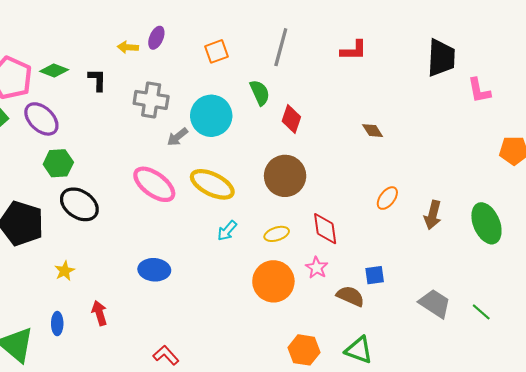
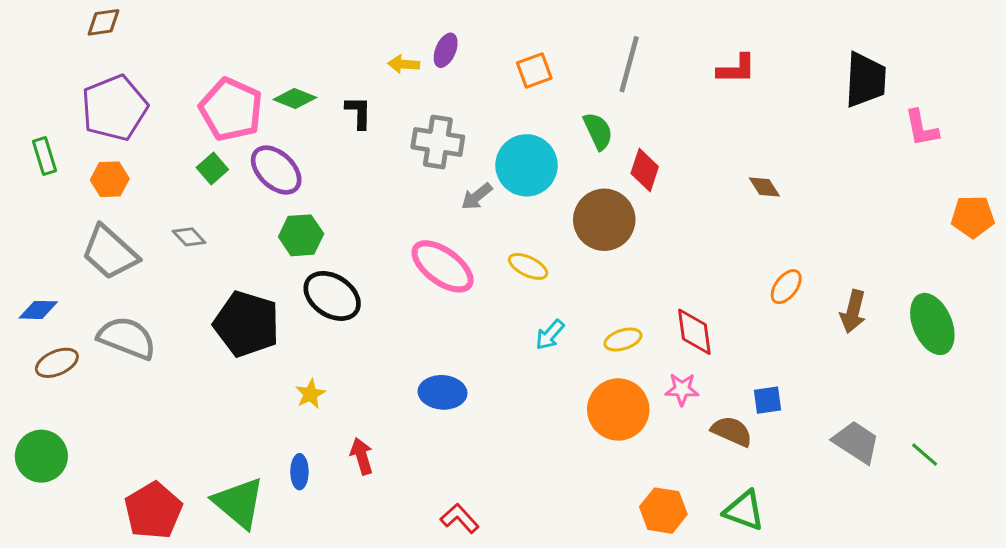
brown circle: (285, 176) -> (604, 220), moved
yellow ellipse: (212, 184) -> (528, 266), size x0.6
pink star: (317, 268) -> (682, 389), turned -30

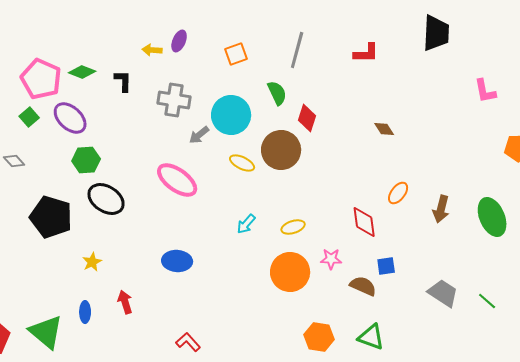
black trapezoid: (865, 80) -> (436, 33), moved
yellow ellipse: (528, 266) -> (242, 163), moved
red diamond: (694, 332) -> (364, 222), moved

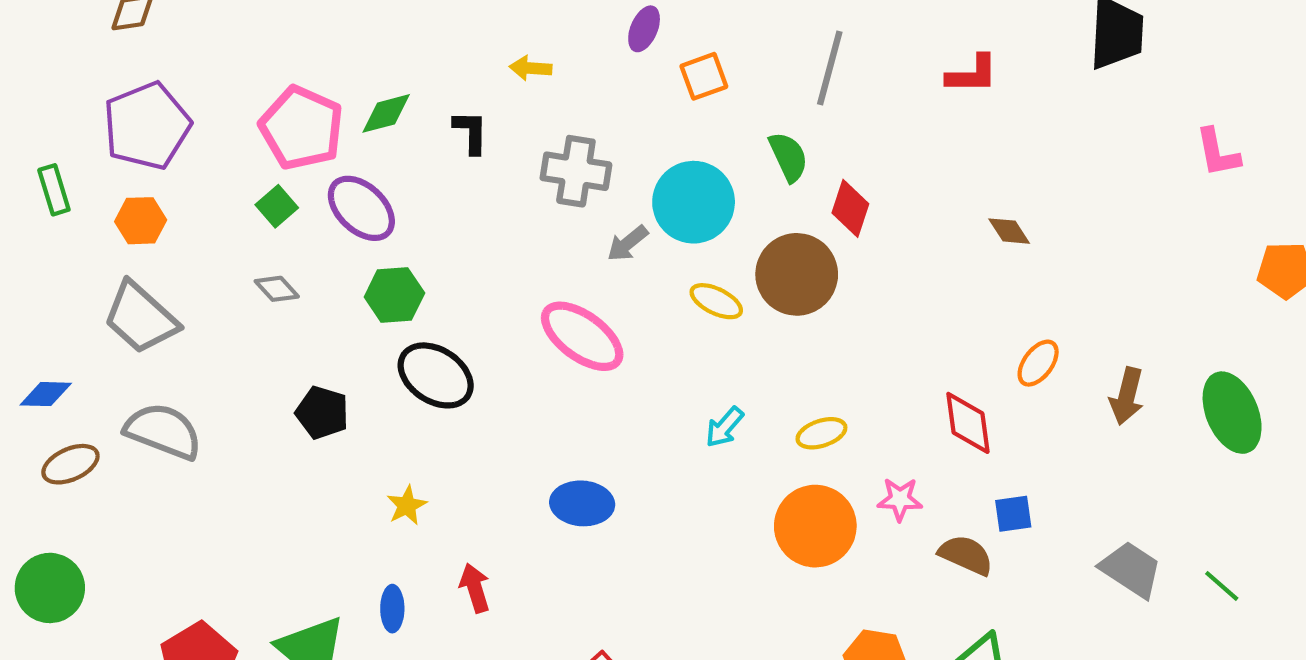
purple ellipse: (179, 41) -> (644, 29), moved
green diamond: (82, 72) -> (386, 113), turned -36
gray diamond: (14, 161) -> (277, 289), moved
black pentagon: (51, 217) -> (322, 413), size x0.6

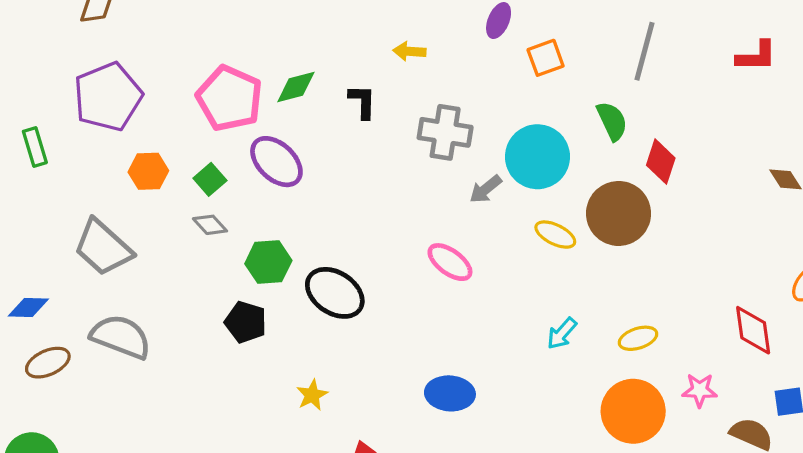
green square: (277, 206) -> (210, 179), moved
orange hexagon: (141, 221) -> (148, 171), moved
green hexagon: (394, 295) -> (268, 262), moved
pink ellipse: (582, 336) -> (450, 262), size x0.7

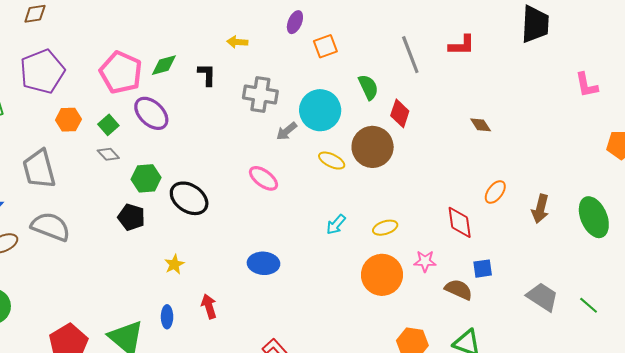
gray line: (644, 51) -> (410, 55), moved, turned -36
gray trapezoid: (103, 247) -> (39, 169), turned 33

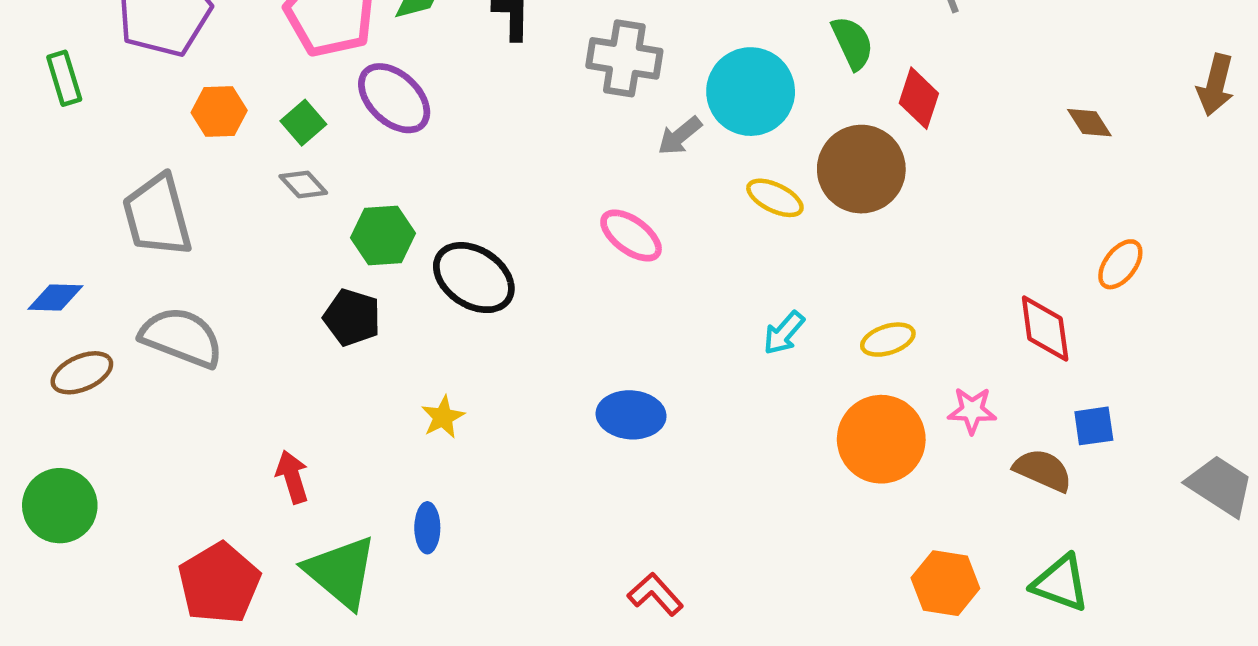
brown arrow: (540, 209) -> (1216, 85), moved
red arrow: (209, 306) -> (292, 477), moved

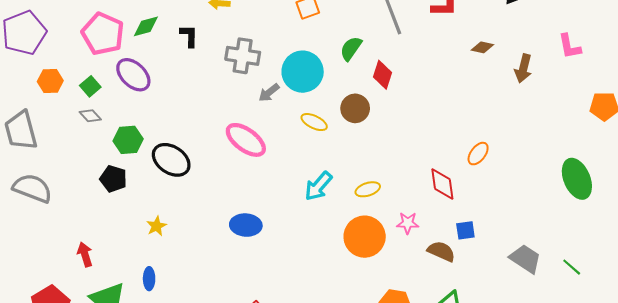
green semicircle: (852, 43) -> (351, 48), turned -120
brown diamond: (1089, 123) -> (482, 47), moved, turned -45
brown circle: (861, 169) -> (355, 108), size x0.7
pink ellipse: (631, 235) -> (246, 140), size x1.4
cyan arrow: (784, 333) -> (318, 186), size x1.4

